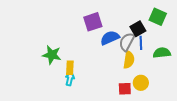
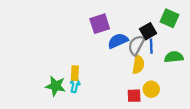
green star: (52, 55) -> (56, 86), moved

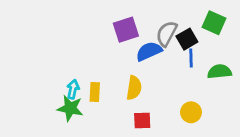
gray semicircle: (136, 45) -> (167, 34), moved
yellow semicircle: (138, 64) -> (134, 88), moved
cyan arrow: (75, 85) -> (73, 89), moved
red square: (134, 96) -> (142, 120), moved

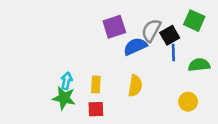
yellow semicircle: (134, 88) -> (135, 86), moved
yellow rectangle: (95, 92) -> (96, 84), moved
yellow circle: (191, 112) -> (188, 102), moved
red square: (142, 120) -> (96, 109), moved

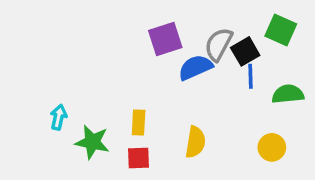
cyan arrow: (66, 81) -> (59, 117), moved
yellow semicircle: (135, 86) -> (195, 142), moved

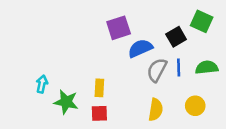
gray semicircle: (219, 44) -> (157, 70), moved
blue line: (251, 76) -> (179, 67), moved
yellow semicircle: (195, 142) -> (156, 110), moved

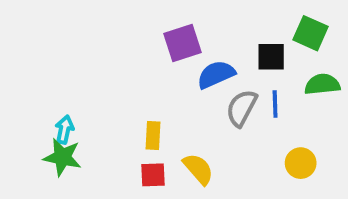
black square: (176, 37) -> (271, 57), turned 30
green semicircle: (207, 67) -> (322, 84), moved
green star: (66, 102) -> (62, 157), moved
yellow semicircle: (156, 110) -> (198, 169), moved, turned -50

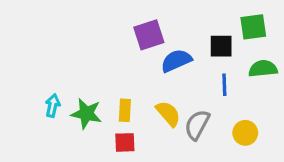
green square: (310, 33) -> (253, 27), turned -32
gray semicircle: (242, 108) -> (197, 125), moved
green star: (62, 157) -> (86, 114), moved
yellow semicircle: (198, 169) -> (168, 114), moved

